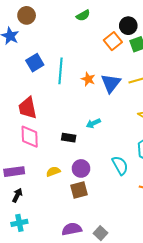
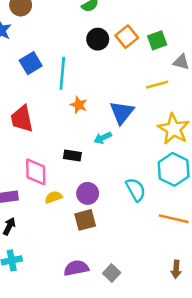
black circle: (128, 26) -> (98, 39), moved
orange star: (88, 79) -> (79, 105), moved
blue triangle: (111, 83) -> (122, 112), moved
pink diamond: (30, 137) -> (36, 172), moved

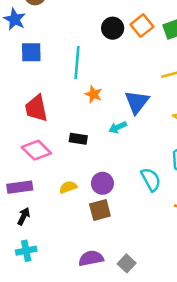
blue square: (31, 63) -> (31, 52), moved, turned 30
black rectangle: (72, 155) -> (78, 139), moved
pink diamond: (36, 172) -> (36, 150), moved, turned -44

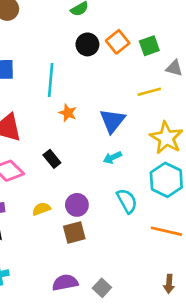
cyan arrow: (118, 127) -> (112, 158), moved
black rectangle: (78, 139) -> (52, 159), turned 42

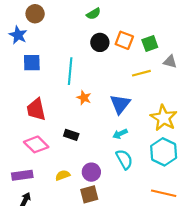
orange square: (118, 42) -> (124, 40), turned -30
yellow line: (149, 92) -> (141, 73), moved
black rectangle: (52, 159) -> (71, 135), turned -32
cyan semicircle: (127, 201) -> (124, 159), moved

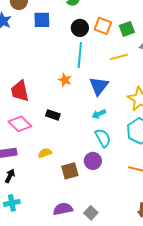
blue square: (32, 63) -> (42, 20), moved
cyan line: (70, 71) -> (80, 55), moved
purple circle: (91, 172) -> (93, 161), moved

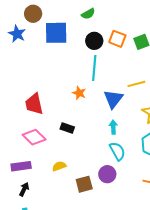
blue square: (42, 20) -> (56, 33), size x1.4
yellow line: (119, 57) -> (136, 84), moved
cyan arrow: (99, 114) -> (113, 127), turned 112

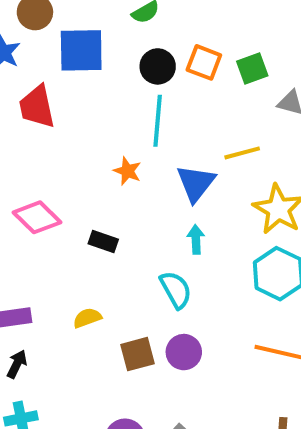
red trapezoid: (34, 104) -> (37, 107), moved
pink diamond: (34, 137) -> (37, 217), moved
cyan semicircle: (117, 151) -> (176, 290), moved
purple circle: (107, 174) -> (184, 352), moved

